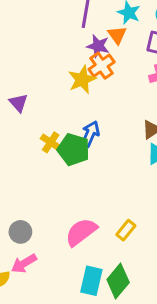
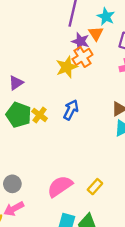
purple triangle: (18, 103) -> (16, 83), turned 35
green pentagon: (73, 150) -> (19, 115), moved

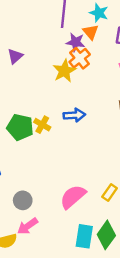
purple triangle: (16, 83) -> (15, 56), moved
blue arrow: (71, 110) -> (74, 115), turned 66

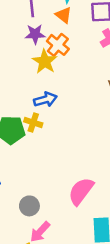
purple star: (76, 42) -> (35, 34), moved
blue arrow: (74, 115) -> (45, 100), moved

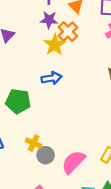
yellow cross: (33, 122) -> (34, 143), moved
gray circle: (29, 206) -> (46, 155), moved

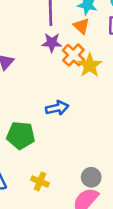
yellow star: (55, 45) -> (90, 65), moved
gray circle: (46, 155) -> (91, 177), moved

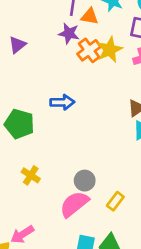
orange triangle: (81, 26) -> (90, 16), moved, turned -42
yellow star: (90, 65) -> (110, 50), moved

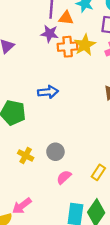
orange cross: (89, 50) -> (68, 47), turned 36
gray circle: (85, 181) -> (55, 152), moved
pink semicircle: (74, 204) -> (64, 177), size x0.6

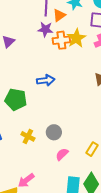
orange triangle: (66, 18) -> (59, 15), turned -40

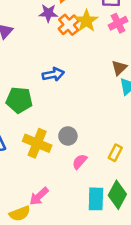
orange cross: (61, 40) -> (69, 25), turned -30
yellow cross: (28, 136) -> (37, 143), size x1.6

